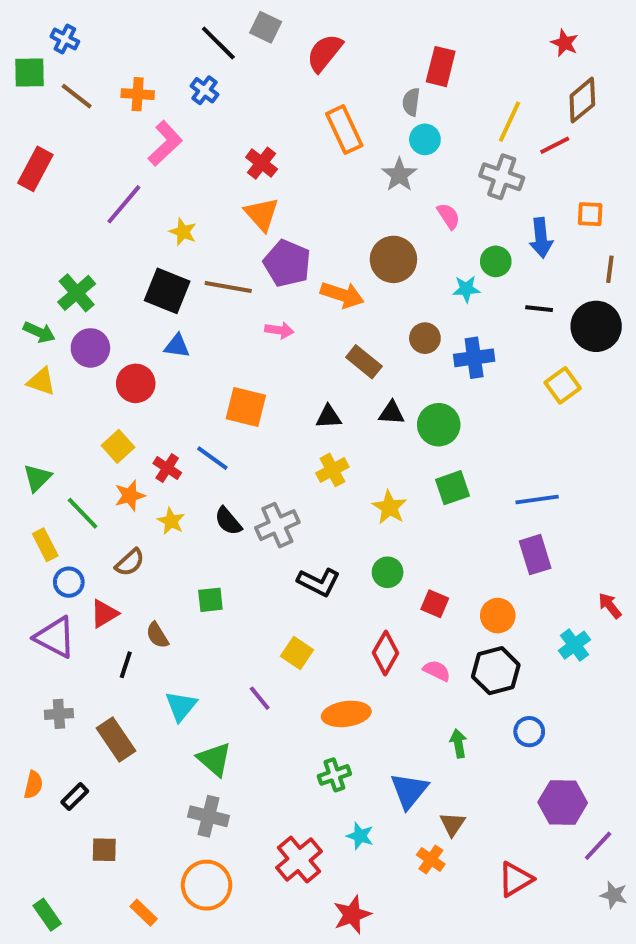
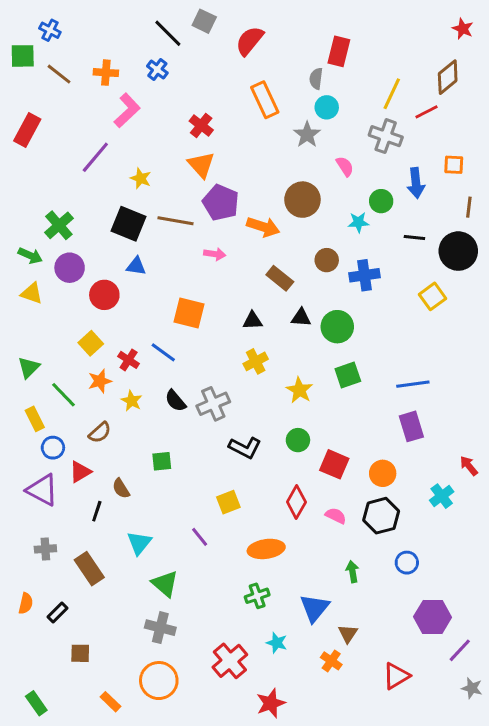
red star: (565, 43) -> (463, 29), moved
red square: (435, 604) -> (334, 464), size x1.4
yellow square: (297, 653) -> (228, 502), turned 35

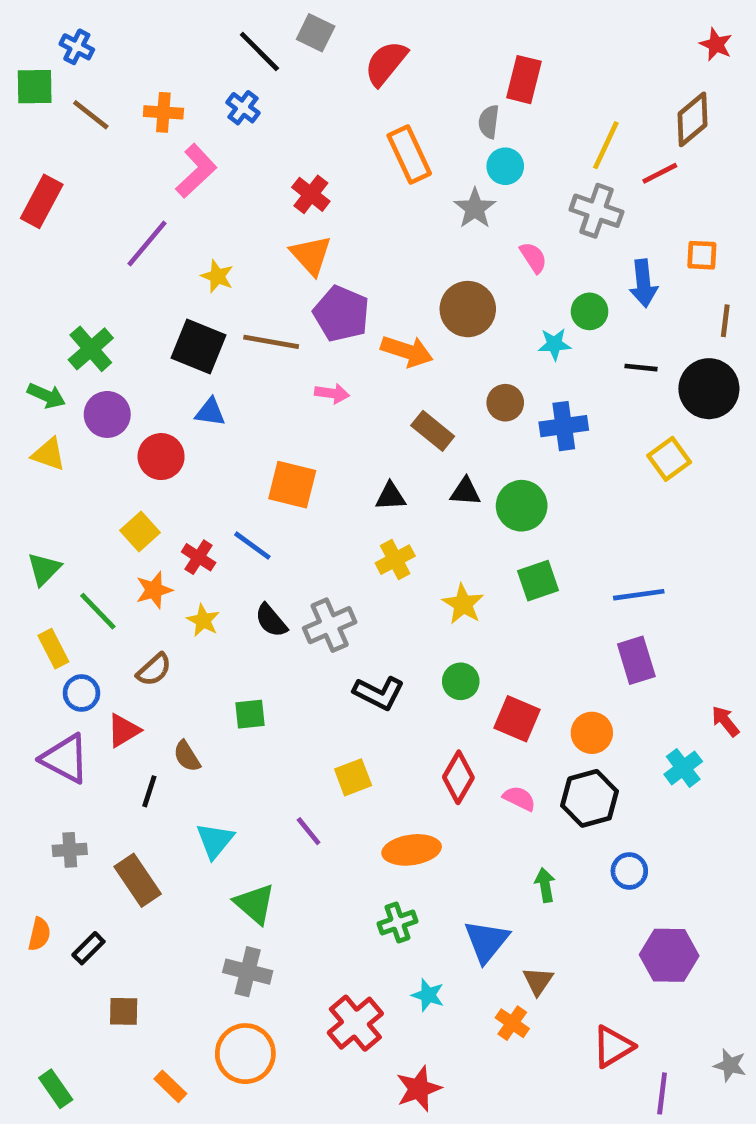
purple line: (460, 650) -> (662, 1093), moved, turned -36

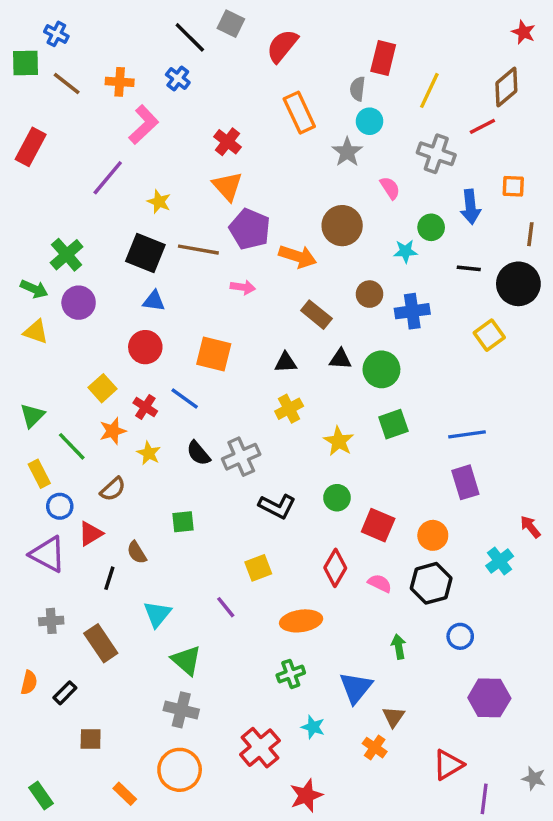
yellow line: (606, 145) -> (429, 90), moved
red circle: (161, 457) -> (145, 347), moved

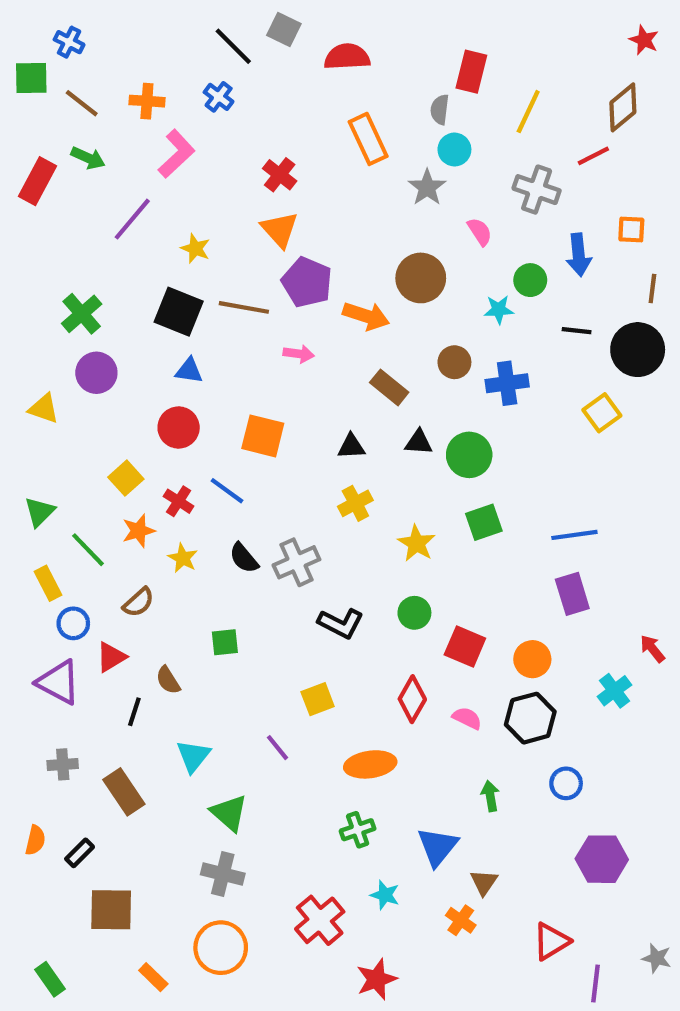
red semicircle: (282, 46) -> (347, 57), turned 48
green arrow: (34, 289) -> (88, 158), moved
brown square: (91, 739) -> (111, 910), size x1.6

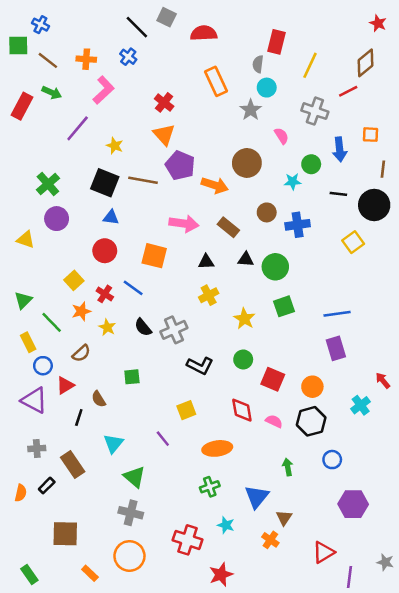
pink arrow: (299, 354) -> (184, 224), moved, size x1.6
red diamond: (412, 699) -> (242, 410), turned -40
black rectangle: (80, 853) -> (47, 486), moved
red cross: (320, 920) -> (188, 540), turned -32

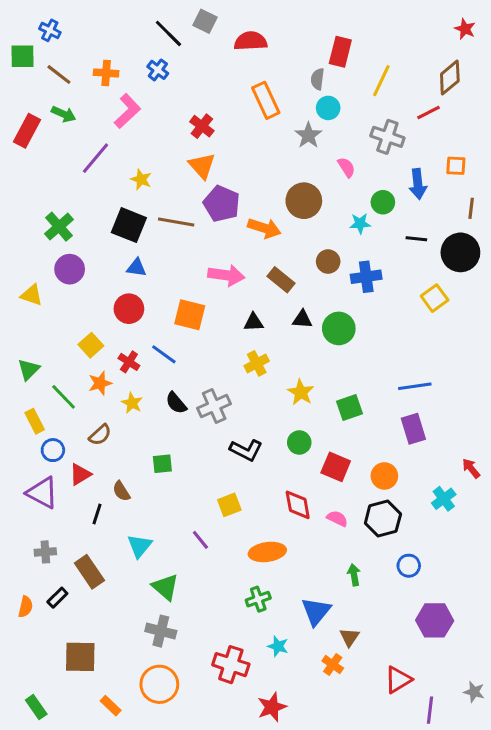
green square: (284, 306) -> (349, 408), moved

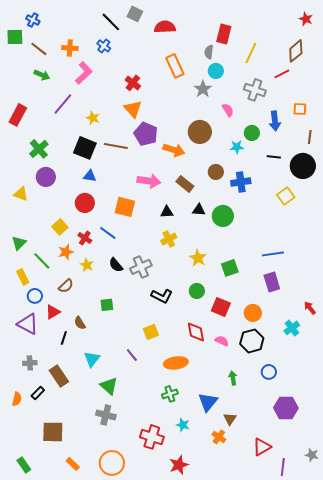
red rectangle: (27, 131) -> (18, 115), moved
orange circle: (159, 684) -> (112, 463), moved

